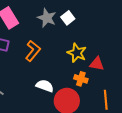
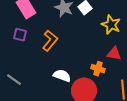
yellow star: (77, 53) -> (111, 25), moved

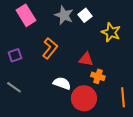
purple square: (20, 35) -> (15, 55), moved, turned -32
red triangle: (114, 54) -> (86, 59), moved

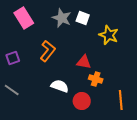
white square: (85, 15) -> (83, 18), turned -32
red circle: (84, 98) -> (82, 101), size x0.7

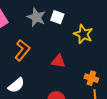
orange cross: (96, 79) -> (91, 78), moved
white semicircle: (60, 86) -> (16, 85), moved, turned 120

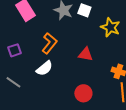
white semicircle: (16, 85) -> (44, 68), moved

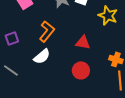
red circle: (83, 93) -> (81, 70), moved

